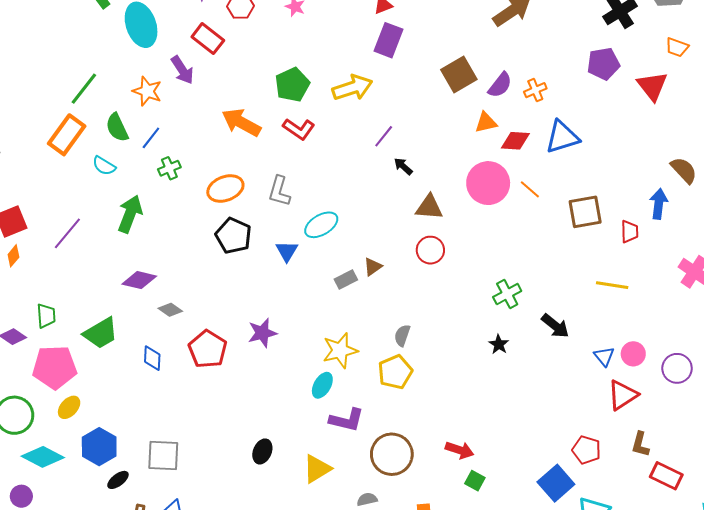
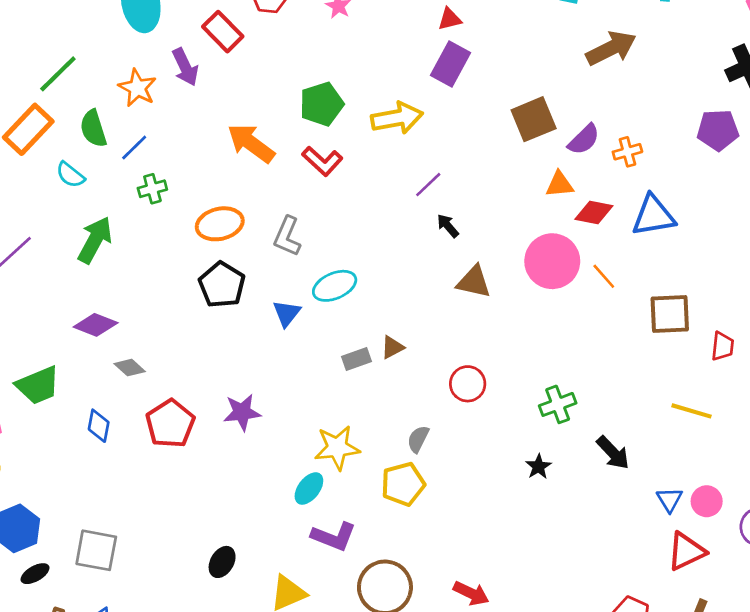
red circle: (430, 250) -> (468, 384), moved

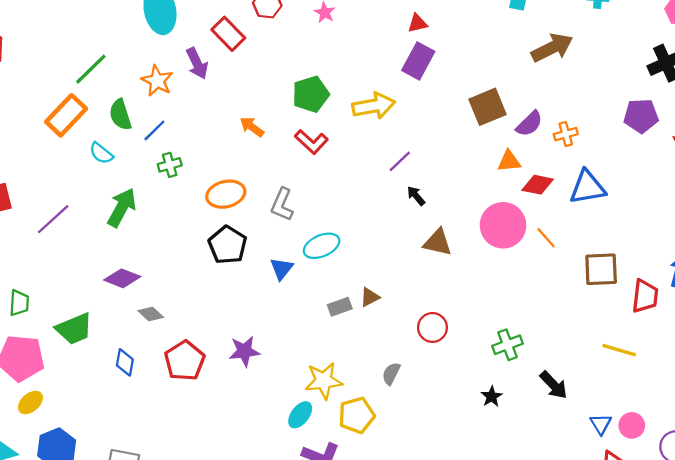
orange arrow: (251, 143) -> (252, 127), size x0.6
red trapezoid: (723, 346) -> (645, 296), size x1.4
yellow pentagon: (403, 484) -> (357, 415), moved

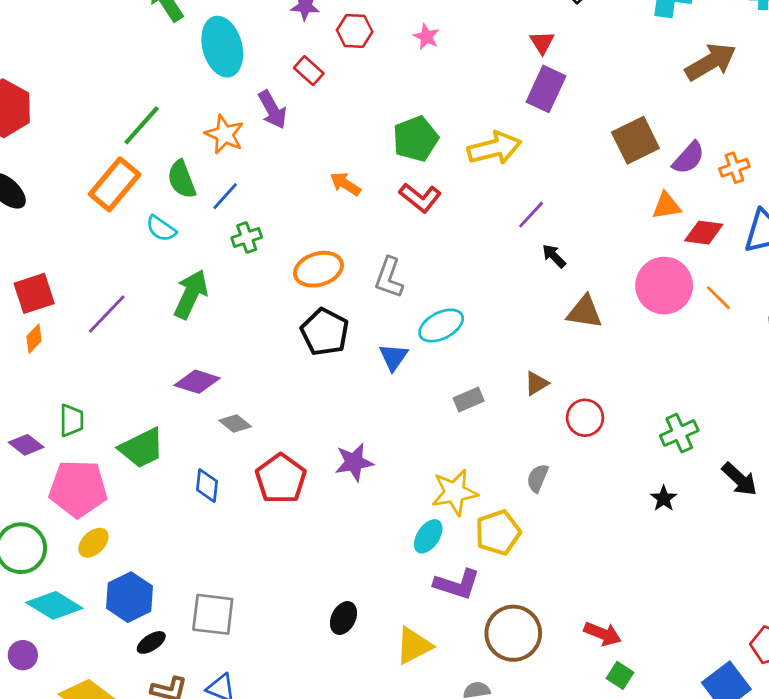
red triangle: (417, 23) -> (542, 42), turned -45
red rectangle: (228, 34) -> (309, 71), size x0.7
brown triangle: (370, 297) -> (536, 383), moved

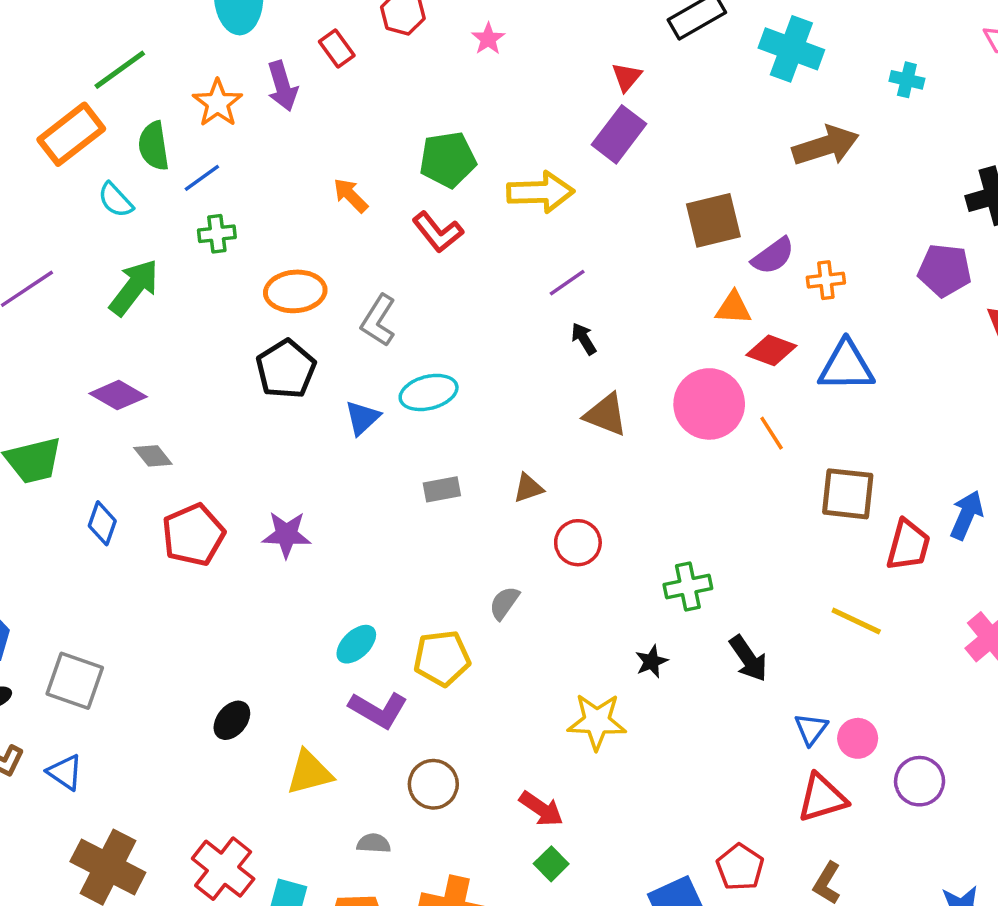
yellow star: (455, 492) -> (597, 721), moved
brown circle: (513, 633) -> (433, 784), size x0.7

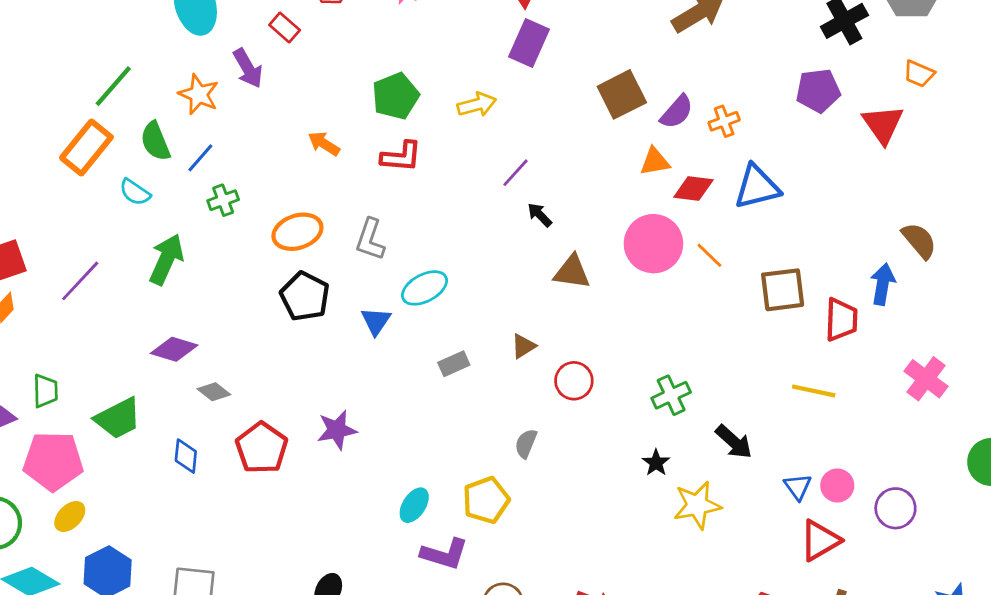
yellow arrow: (541, 192) -> (477, 105), size x0.7
red L-shape: (438, 232) -> (401, 157), turned -33
yellow star: (597, 721) -> (697, 505), moved

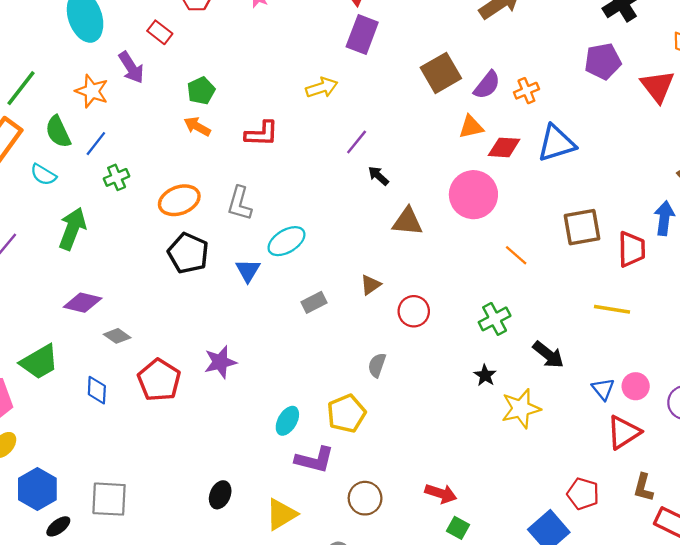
green pentagon: (396, 96) -> (201, 91), moved, size x0.7
orange line: (709, 255) -> (516, 255), moved

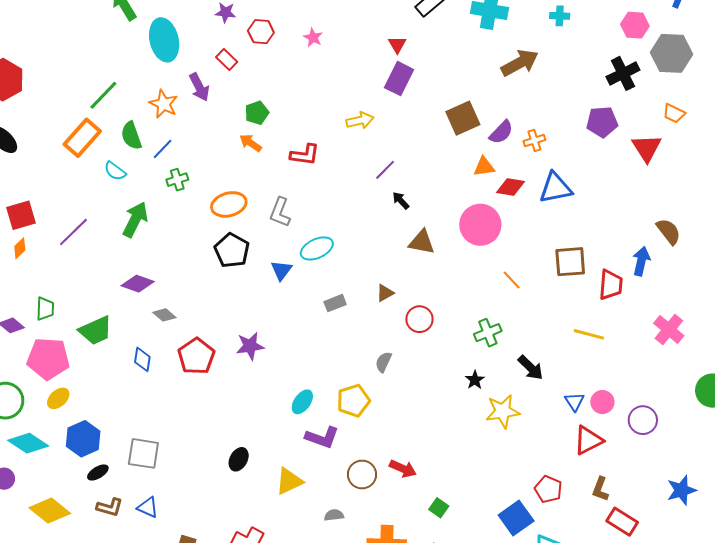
red arrow: (441, 494) -> (403, 469), moved

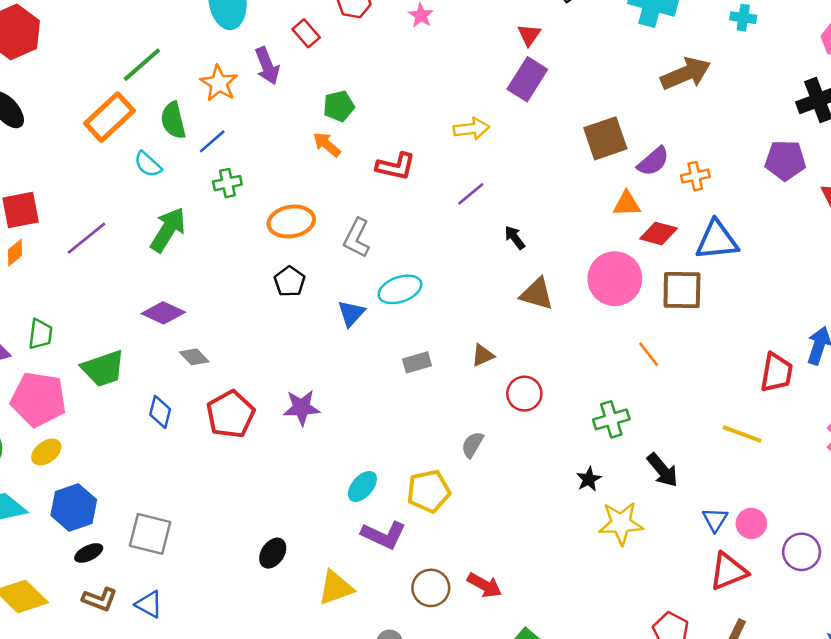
purple line: (385, 170) -> (471, 194), moved
black pentagon: (232, 250) -> (290, 281), size x0.7
brown square: (570, 262) -> (682, 290), moved

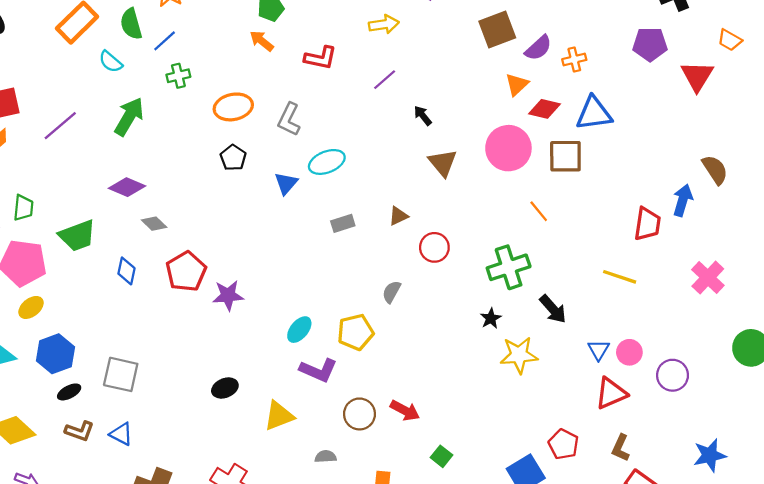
orange triangle: (627, 204) -> (517, 84), turned -40
brown triangle: (537, 294) -> (443, 163), turned 36
purple star: (301, 408) -> (228, 295), moved
green cross: (611, 419) -> (509, 267), size x1.4
black ellipse: (273, 553) -> (225, 388), turned 35

